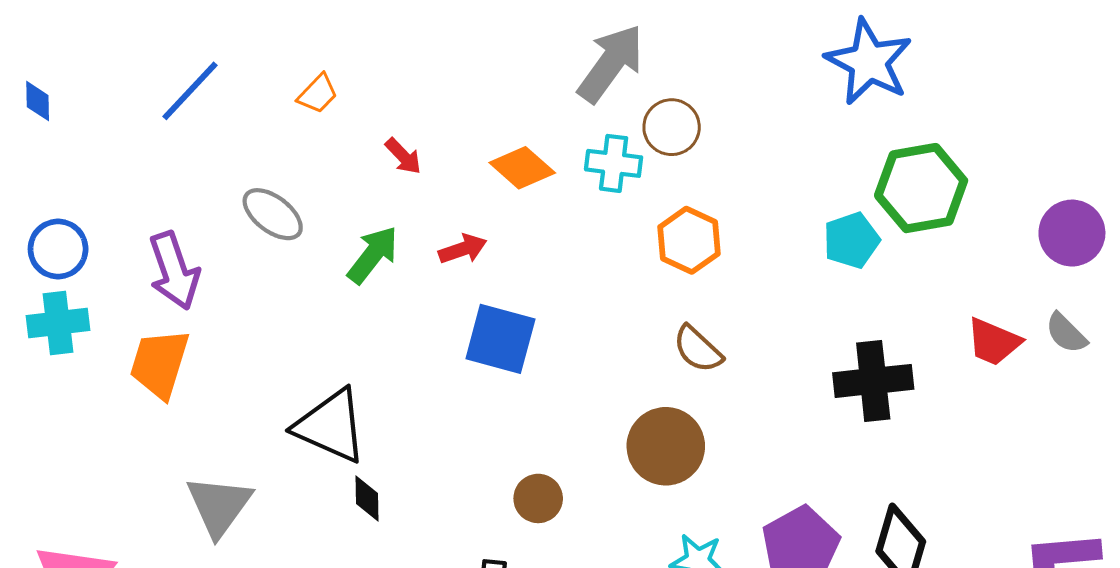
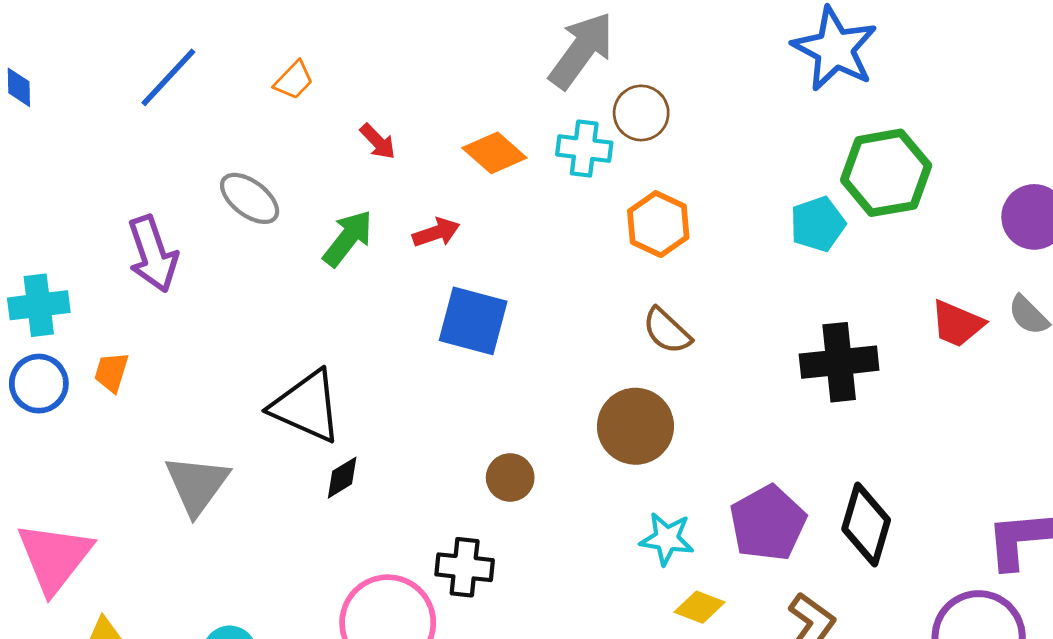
blue circle: (58, 249) -> (39, 384), moved
orange trapezoid: (160, 364) -> (111, 372), moved, size x0.6
black diamond: (367, 498) -> (342, 478), turned 60

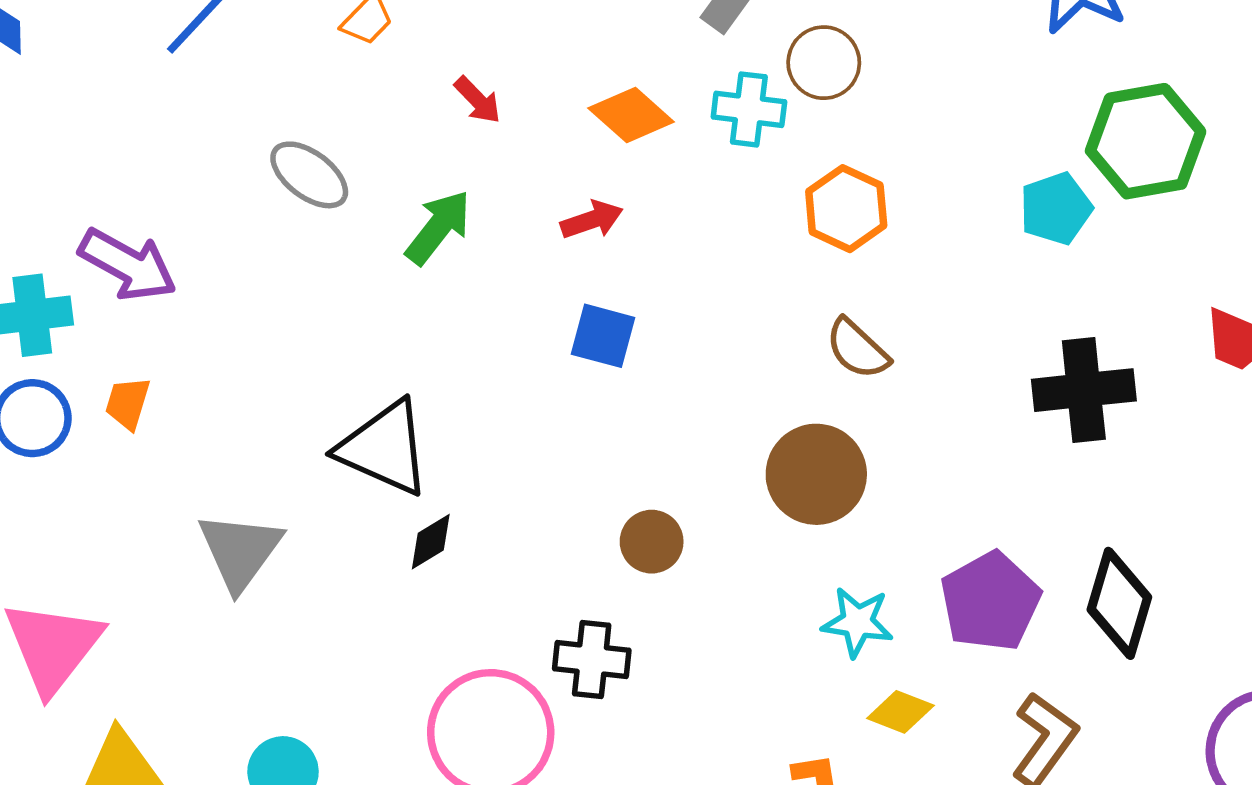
red arrow: (436, 233) -> (592, 220), moved
purple arrow: (153, 254) -> (128, 265), moved, turned -42
blue square: (473, 321) -> (603, 336), size x0.7

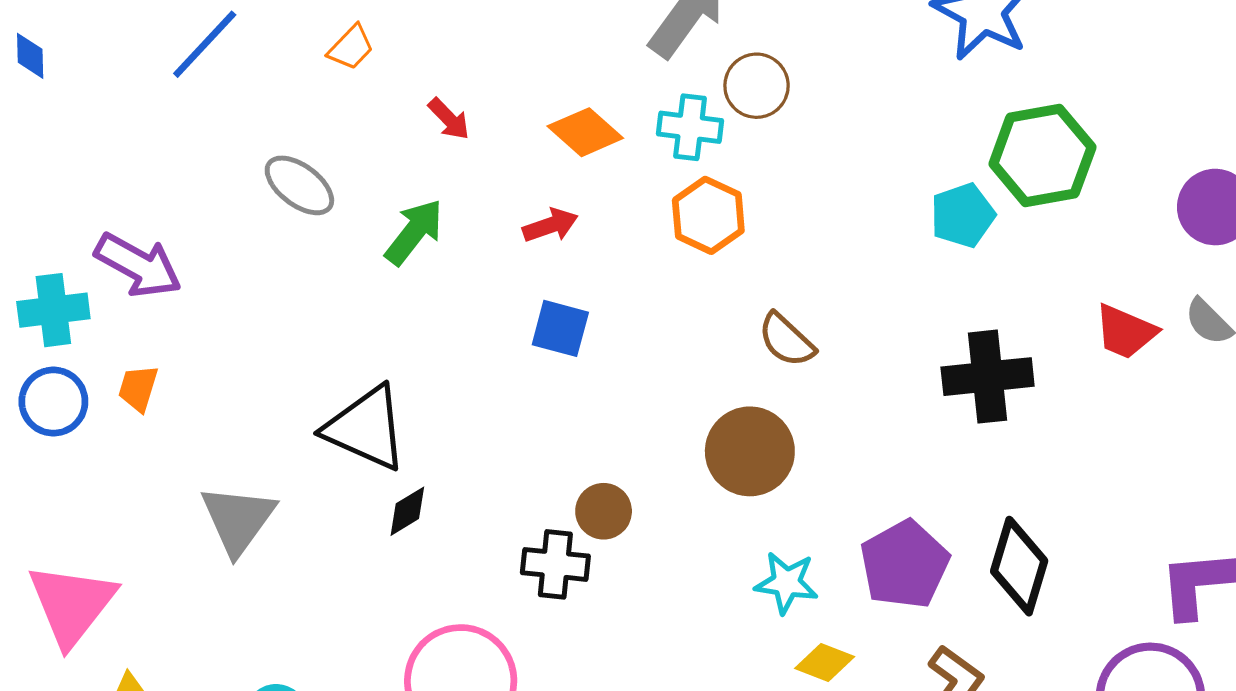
orange hexagon: (846, 209) -> (708, 215), moved
black cross: (592, 660) -> (555, 564), moved

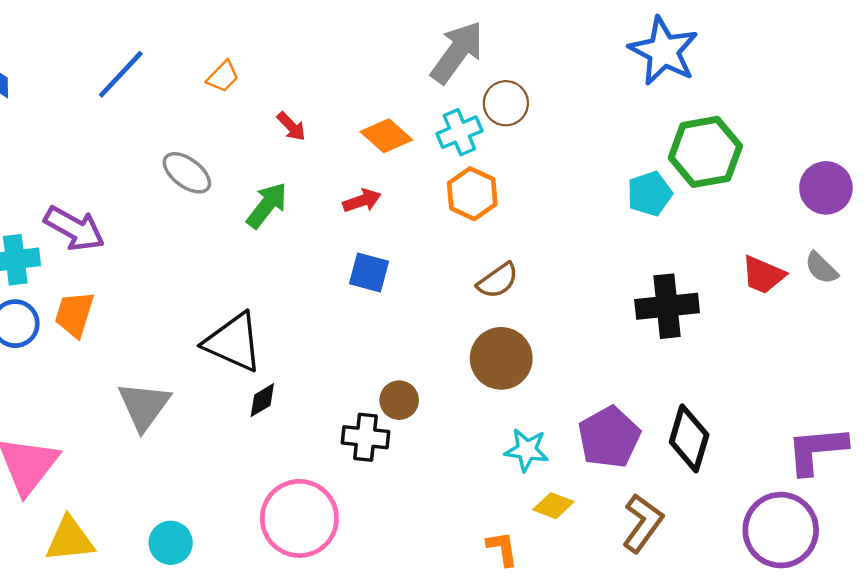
cyan cross: (690, 127) -> (459, 132), turned -30
brown semicircle: (786, 340) -> (498, 281), moved, turned -78
orange trapezoid: (138, 388) -> (74, 314), size x1.4

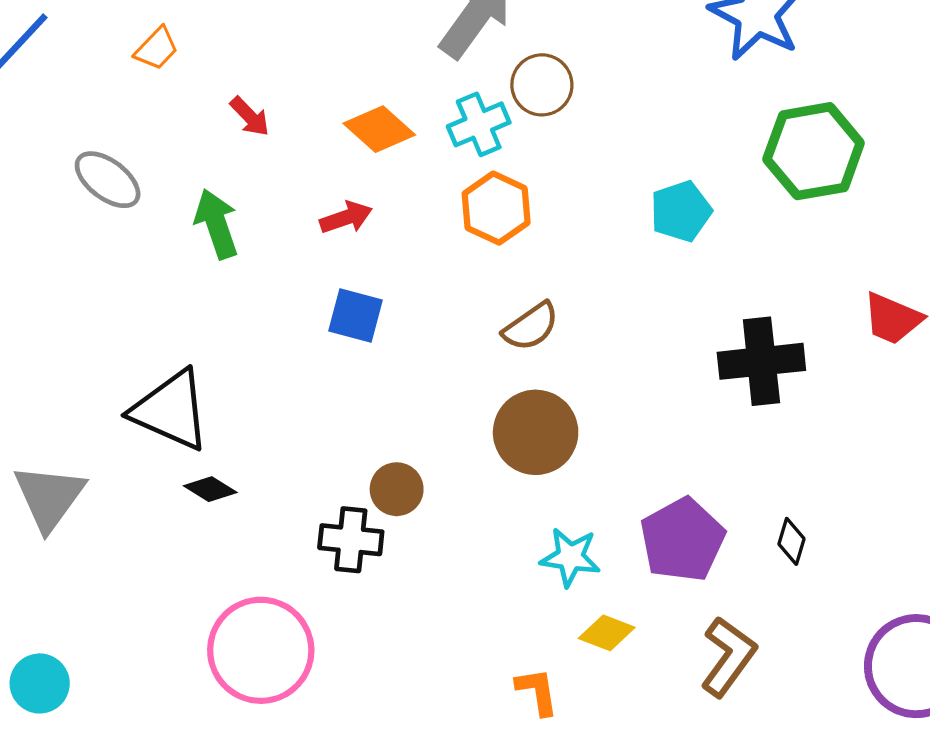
cyan pentagon: (650, 194) -> (681, 211), moved
green arrow: (267, 205) -> (217, 224), turned -57
black diamond: (262, 400) -> (210, 489), turned 63
black diamond: (689, 438) -> (791, 541), size x0.5
cyan circle: (171, 543) -> (40, 683), moved

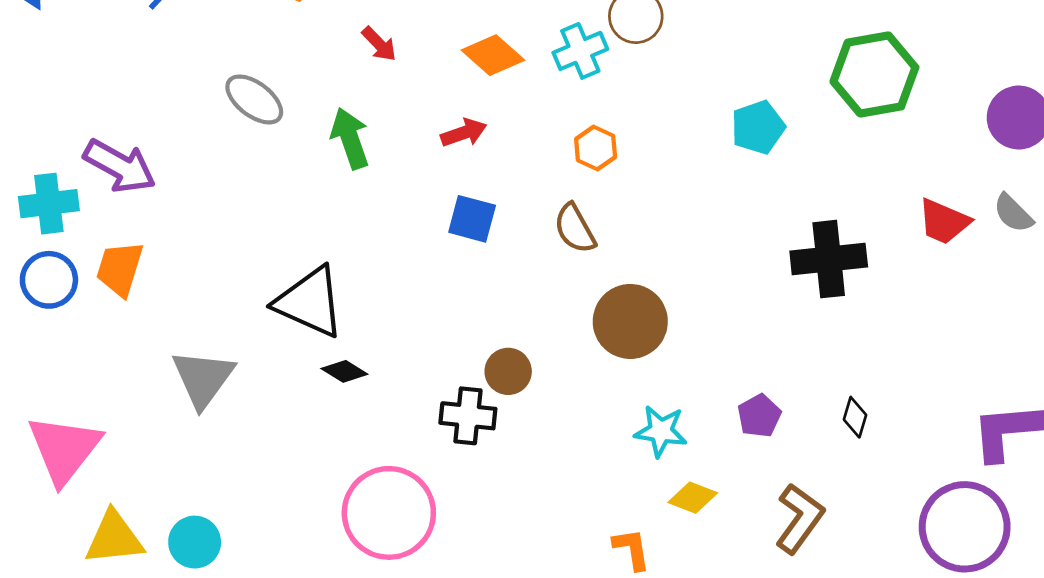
orange hexagon: (496, 208) -> (596, 148), moved, size x0.7
brown semicircle: (531, 327) -> (575, 229), moved, turned 96
purple pentagon: (682, 540) -> (759, 416), size x0.6

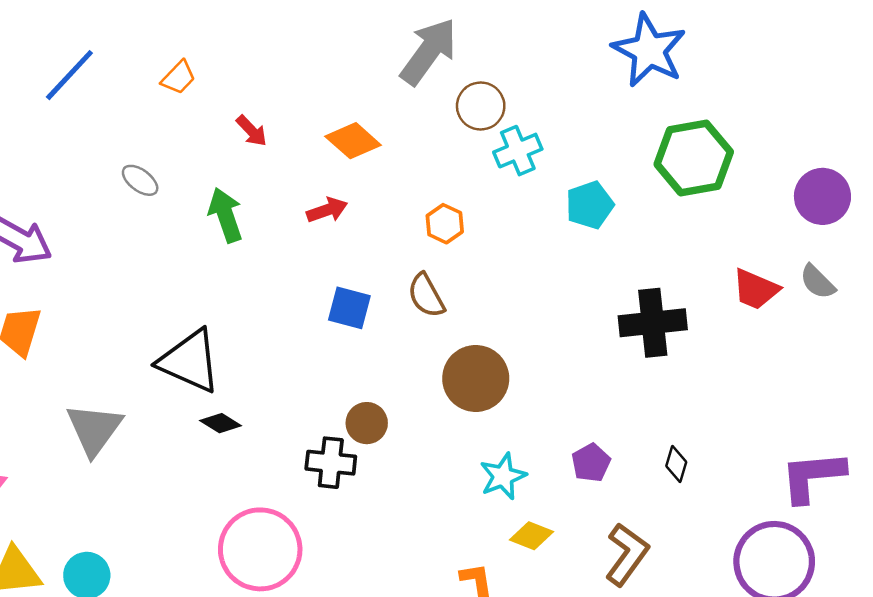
cyan cross: (580, 51) -> (518, 151), moved
gray ellipse: (254, 99) -> (140, 180), size x0.7
blue square: (472, 219) -> (349, 308), moved
cyan star: (661, 431) -> (503, 476), turned -30

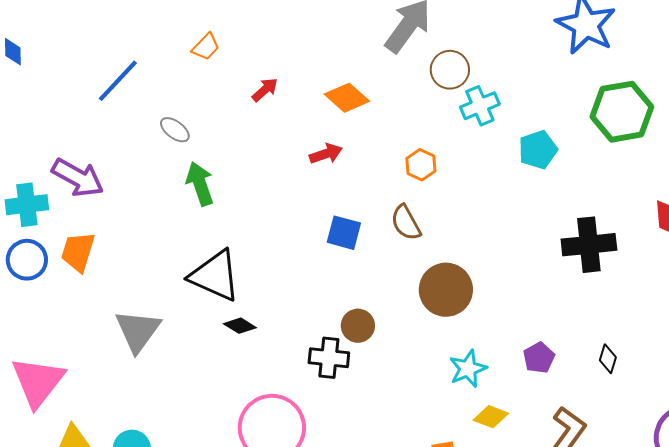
blue line: (69, 75) -> (118, 81), moved
red arrow: (252, 131) -> (265, 90), turned -88
green arrow: (226, 215) -> (200, 184), moved

